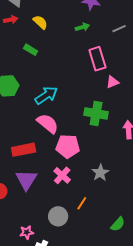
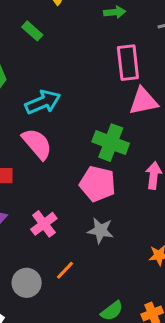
pink triangle: (112, 82) -> (143, 101), size x1.5
pink pentagon: (68, 146) -> (98, 184), moved
gray star: (100, 173) -> (101, 231), turned 30

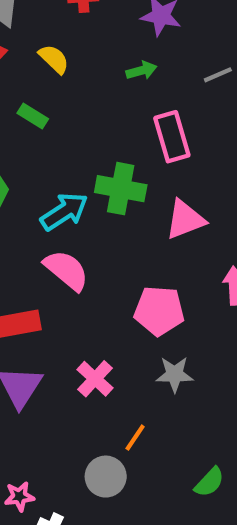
pink triangle: (143, 101) -> (185, 219), moved
green cross: (111, 143) -> (121, 189), moved
gray circle: (27, 283) -> (106, 477), moved

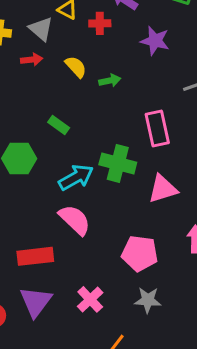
green arrow: (142, 71) -> (110, 81), moved
green rectangle: (33, 116) -> (59, 125), moved

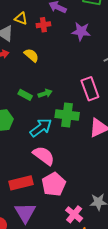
green arrow: (110, 81) -> (45, 93), moved
pink pentagon: (140, 253) -> (54, 184), moved, turned -30
pink cross: (90, 299) -> (74, 214), moved

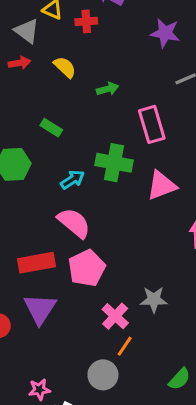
purple star: (81, 31) -> (165, 33), moved
green arrow: (45, 93) -> (108, 89), moved
cyan arrow: (41, 128) -> (72, 180), size x0.7

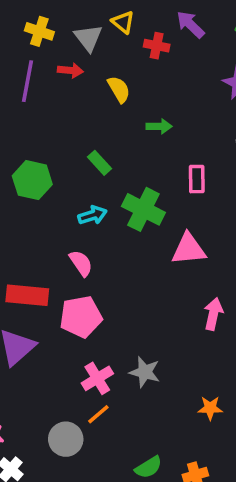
pink rectangle: (152, 124) -> (197, 179), size x0.7
green rectangle: (51, 128) -> (99, 163), moved
pink semicircle: (74, 223) -> (81, 263), size x0.7

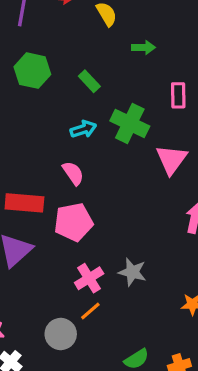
green hexagon: (32, 180) -> (32, 71), moved
pink triangle: (189, 249) -> (171, 159), turned -48

